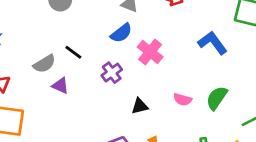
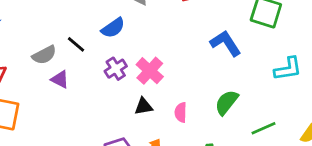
blue semicircle: (121, 33) -> (113, 28), moved
pink cross: (150, 52) -> (150, 71), moved
pink semicircle: (183, 100) -> (181, 112), moved, turned 72

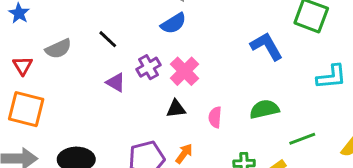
blue semicircle: (113, 28) -> (173, 23), moved
gray semicircle: (44, 55) -> (58, 49), moved
purple triangle: (60, 79) -> (116, 83), moved
green semicircle: (227, 102) -> (264, 109), turned 36

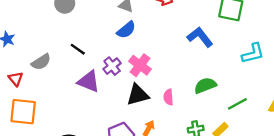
purple triangle: (116, 83) -> (89, 81), size x1.5
black triangle: (176, 109) -> (138, 95), size x1.5

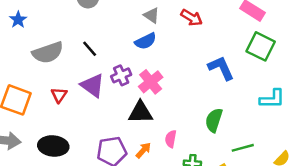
gray semicircle: (41, 62) -> (48, 53), size x1.4
red triangle: (16, 79) -> (59, 95), moved
green semicircle: (205, 85) -> (214, 120), turned -65
pink semicircle: (168, 97) -> (171, 139), moved

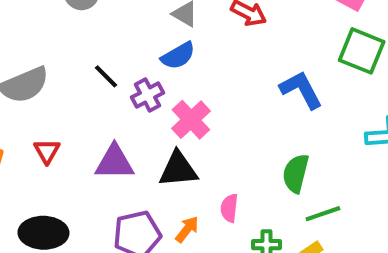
black line: (90, 49) -> (106, 76), moved
purple cross: (121, 75) -> (148, 95), moved
purple triangle: (93, 85) -> (114, 162), moved, turned -32
green line: (243, 148) -> (323, 214), moved

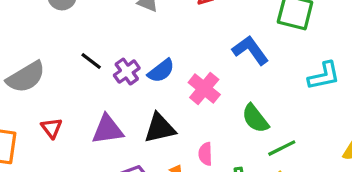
blue semicircle: (178, 56) -> (161, 71), moved
pink cross: (191, 120) -> (204, 89), moved
green semicircle: (296, 173) -> (255, 118), turned -44

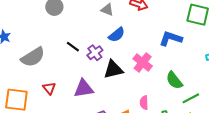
blue L-shape: (250, 50) -> (171, 38), turned -35
blue semicircle: (161, 71) -> (117, 35), moved
black triangle: (160, 128) -> (113, 69), moved

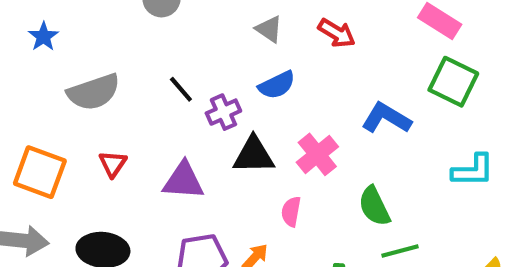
pink semicircle: (144, 103) -> (291, 212), moved

